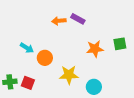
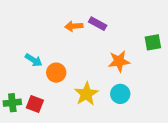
green square: (120, 44) -> (153, 42), moved
yellow star: (69, 75) -> (86, 94), turned -30
cyan circle: (94, 87) -> (120, 94), moved

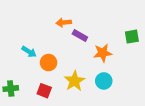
purple rectangle: (98, 24) -> (80, 36), moved
red square: (35, 104) -> (44, 91), moved

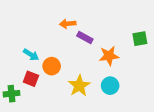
red square: (44, 91) -> (31, 79), moved

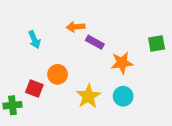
cyan arrow: (31, 55) -> (34, 40), moved, turned 35

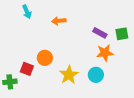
cyan arrow: (34, 40) -> (27, 12), moved
purple rectangle: (95, 42) -> (100, 33), moved
orange star: (122, 63) -> (105, 53), moved

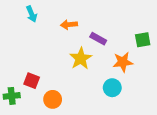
purple rectangle: (100, 33) -> (98, 39), moved
orange circle: (45, 58) -> (53, 99), moved
yellow star: (69, 75) -> (81, 58), moved

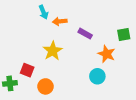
cyan arrow: (32, 14) -> (43, 12), moved
yellow star: (81, 58) -> (53, 51), moved
orange star: (123, 62) -> (107, 54), turned 30

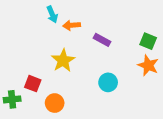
green square: (124, 35) -> (148, 41), turned 32
orange star: (107, 54) -> (148, 65), moved
cyan circle: (97, 76) -> (108, 82), moved

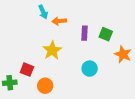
purple rectangle: (102, 40) -> (85, 33), turned 64
green square: (148, 41) -> (106, 34), moved

